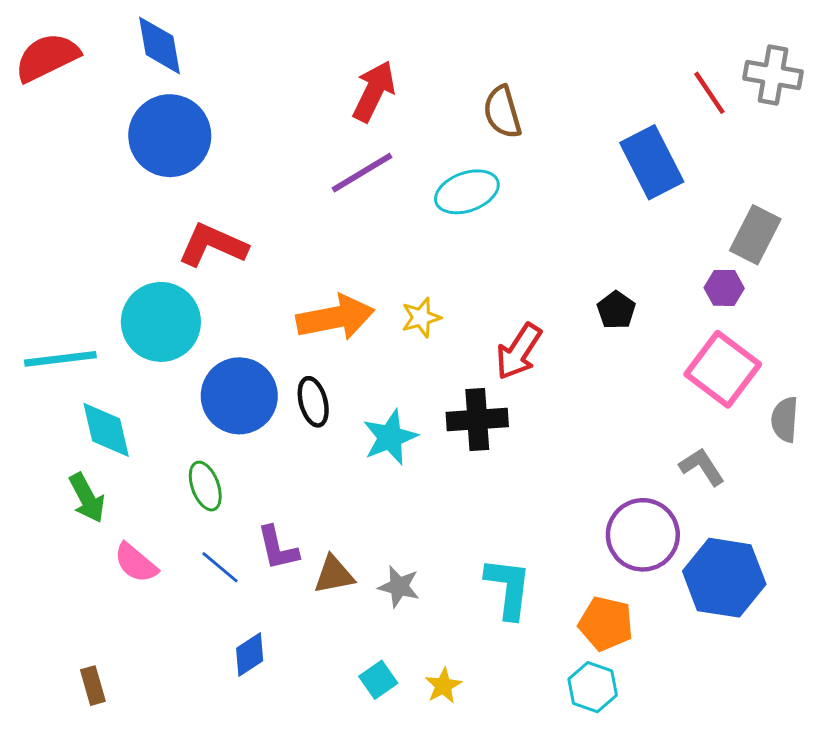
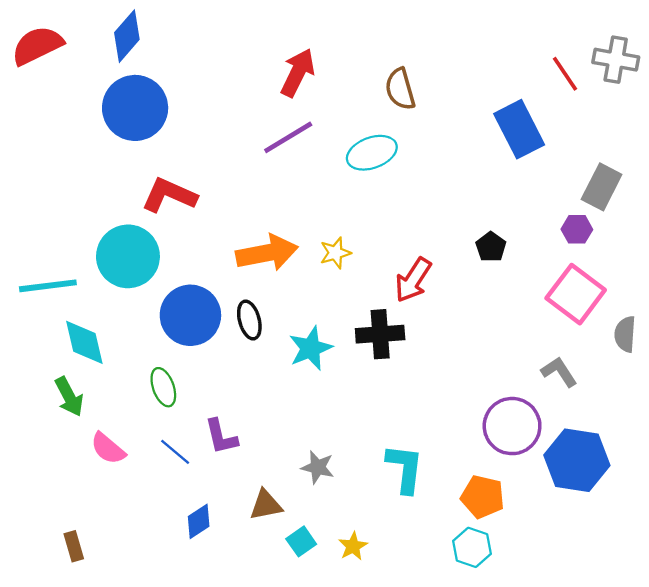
blue diamond: (159, 45) -> (127, 36), turned 51
brown triangle: (334, 575) -> (266, 505), moved

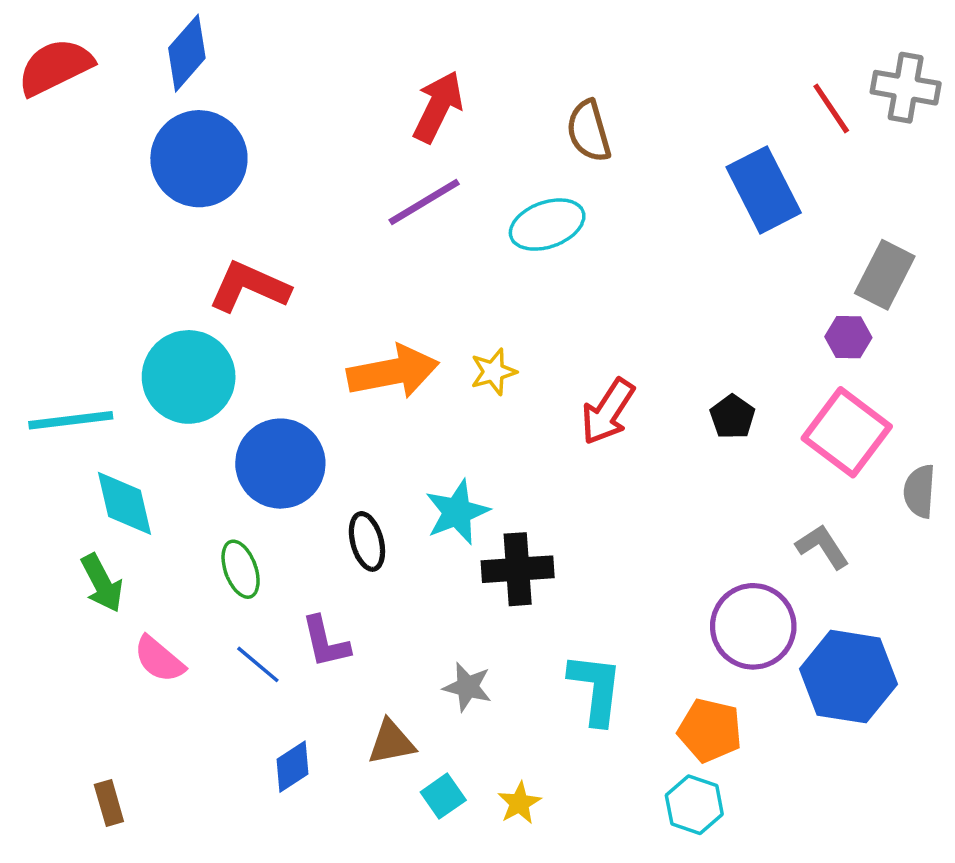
black pentagon: (491, 247) -> (732, 417), moved
black ellipse: (249, 320) -> (367, 541), moved
black cross: (380, 334) -> (518, 569), moved

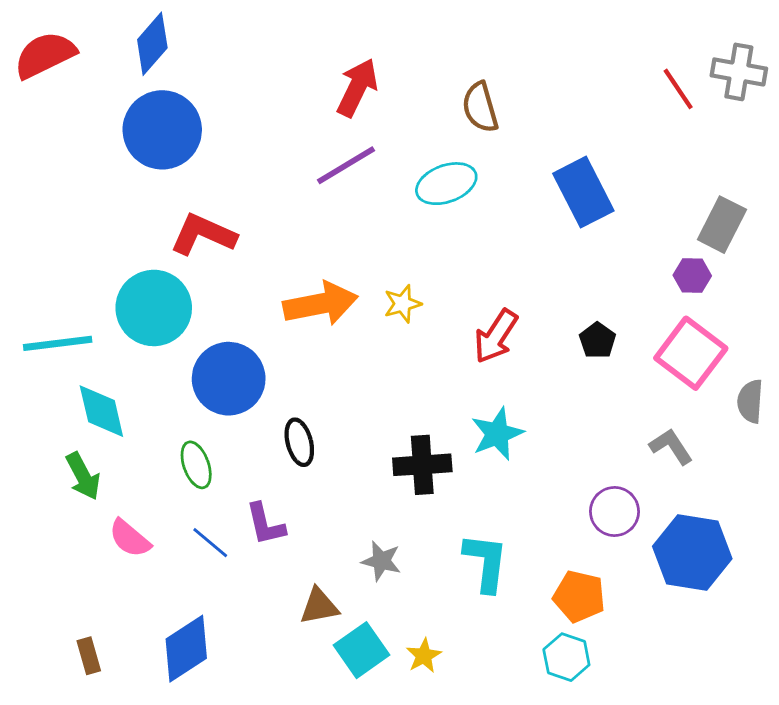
blue rectangle: (764, 190) -> (583, 192), moved
cyan star: (457, 512) -> (497, 434), moved
purple circle: (753, 626) -> (614, 512), size x0.7
blue diamond: (293, 767) -> (186, 649), moved, size x1.6
cyan square: (443, 796) -> (362, 650), size x1.5

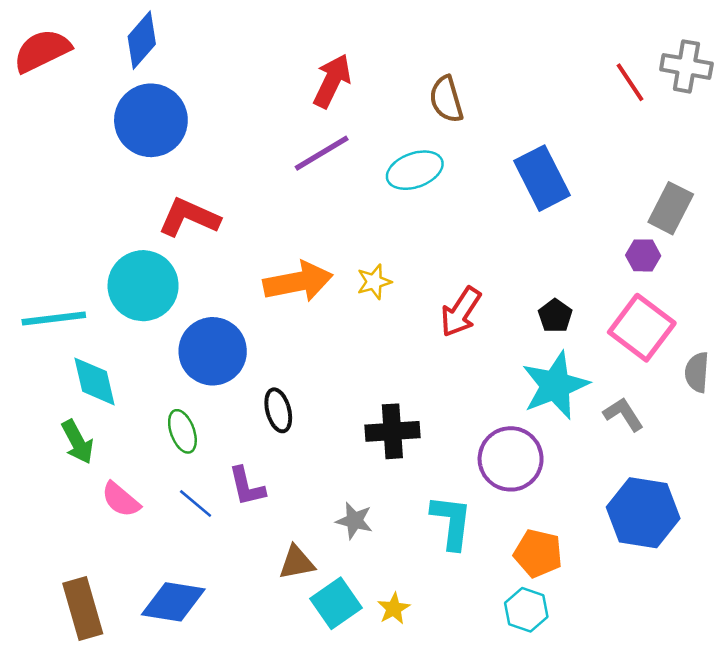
cyan star: (497, 434) -> (555, 385), moved, size x1.4
purple circle: (614, 512) -> (511, 459), moved, size x1.4
blue diamond: (186, 649) -> (173, 602), turned 42
brown rectangle: (89, 656) -> (83, 609), size x1.8

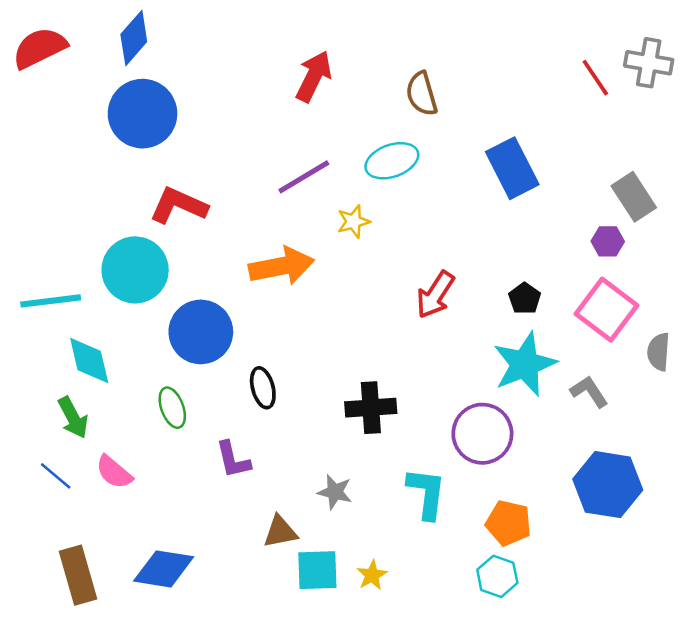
purple line: (322, 153) -> (304, 177), moved
gray rectangle: (671, 208) -> (634, 197), turned -60
yellow star: (374, 282) -> (353, 222), moved
blue line: (196, 504) -> (56, 476), moved
cyan square: (336, 603) -> (317, 570), turned 33

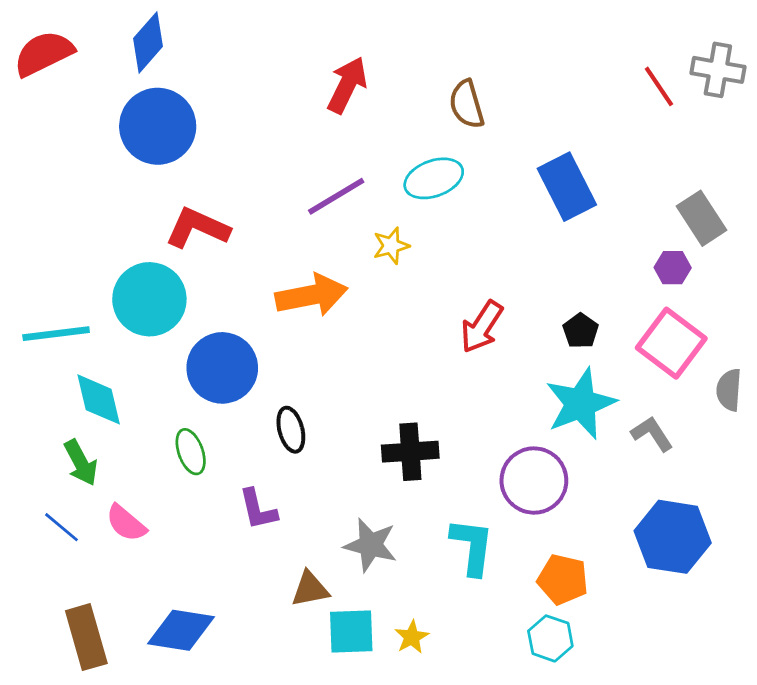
gray star: (335, 492) -> (371, 545), size x1.4

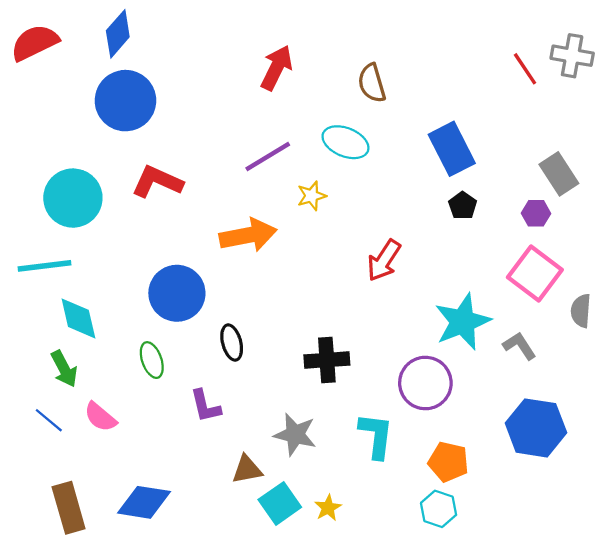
cyan ellipse: (434, 178) -> (345, 142), turned 42
cyan circle: (149, 299) -> (73, 198), moved
black pentagon: (581, 331) -> (463, 206), moved
cyan square: (351, 632) -> (280, 503), turned -33

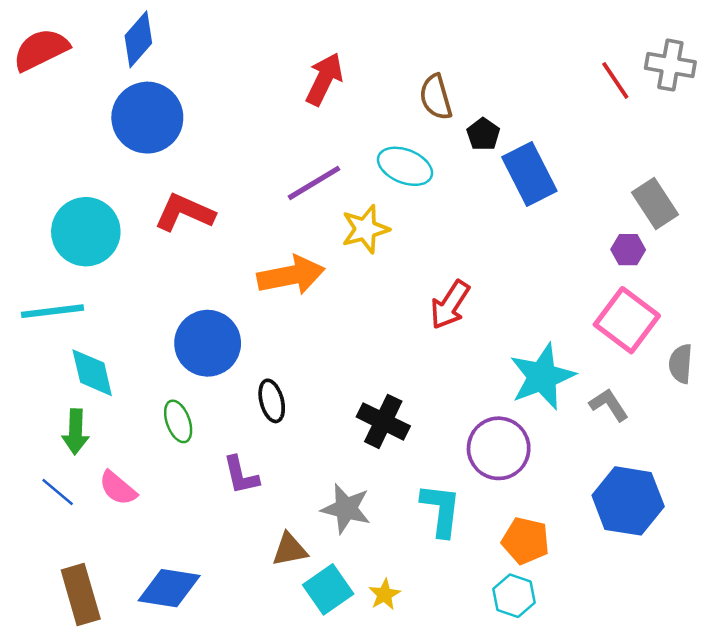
yellow star: (312, 196) -> (365, 229), size x1.4
black pentagon: (463, 206) -> (483, 134), moved
black cross: (327, 360) -> (383, 421), turned 30
green arrow: (64, 369) -> (76, 432), turned 30

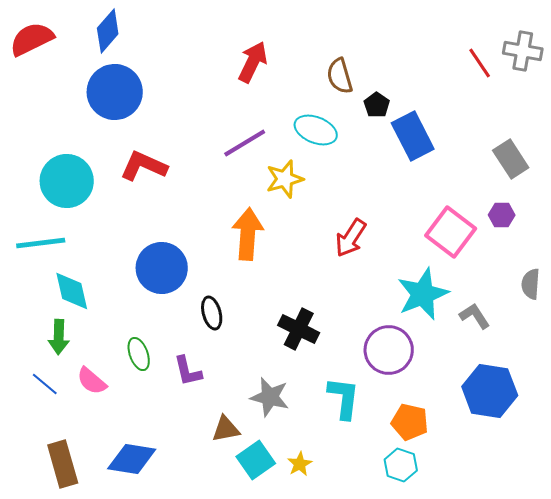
purple hexagon: (628, 250) -> (502, 215), moved
orange arrow: (291, 275) -> (248, 234), moved, turned -75
pink square: (627, 320) -> (451, 232), moved
green ellipse: (178, 421) -> (139, 354), moved

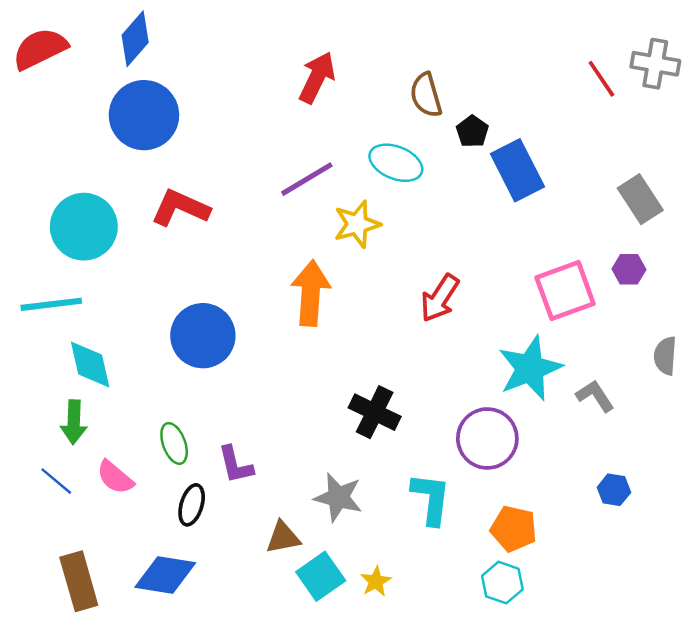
pink square: (451, 232) -> (565, 291), turned 33
black ellipse: (212, 313) -> (192, 505), moved, turned 32
blue hexagon: (490, 391) -> (614, 490), size x0.5

